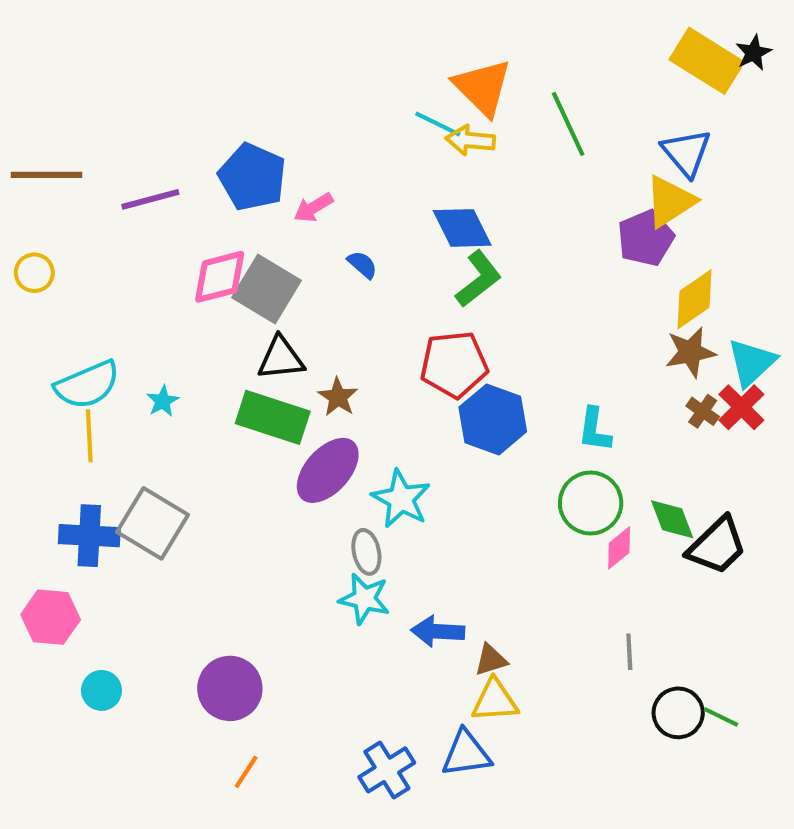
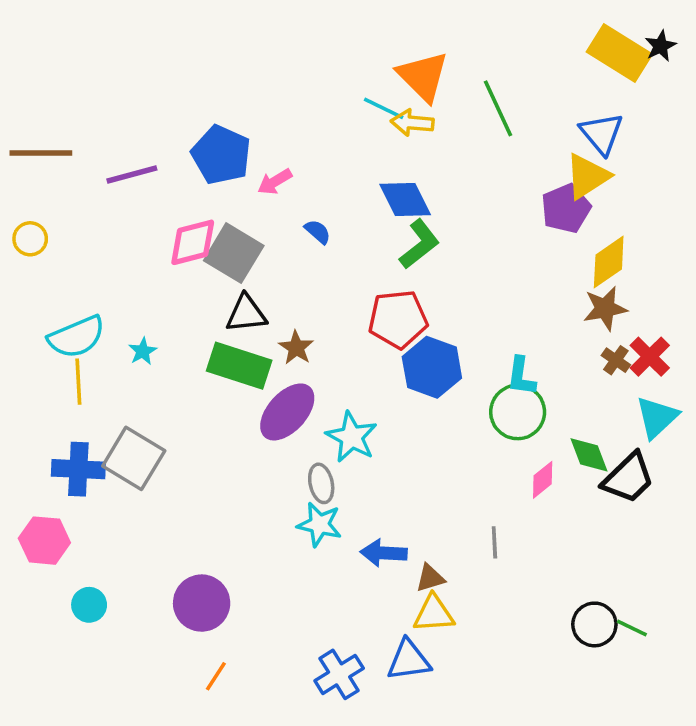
cyan triangle: (752, 362) -> (657, 417), moved
green circle: (591, 503) -> (518, 412), moved
gray line: (629, 652) -> (494, 542), moved

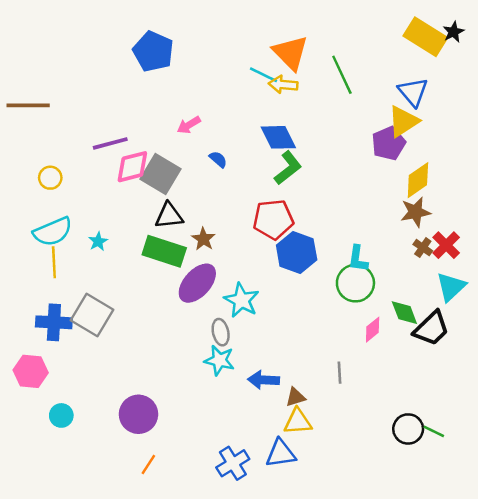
blue pentagon: (221, 155) -> (153, 51), moved
purple line: (132, 174) -> (110, 143), moved
yellow circle: (30, 239) -> (50, 178), moved

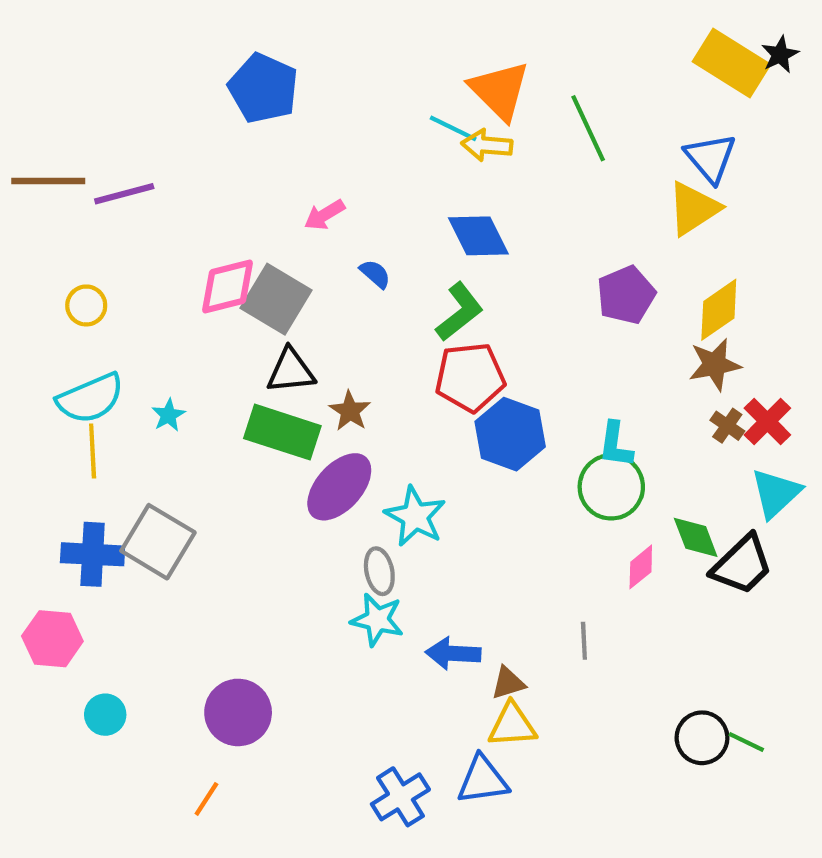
purple line: (110, 143) -> (124, 194), moved
purple pentagon: (389, 143) -> (626, 295), moved
green L-shape: (288, 168) -> (459, 312), moved
orange line: (148, 465) -> (206, 799), moved

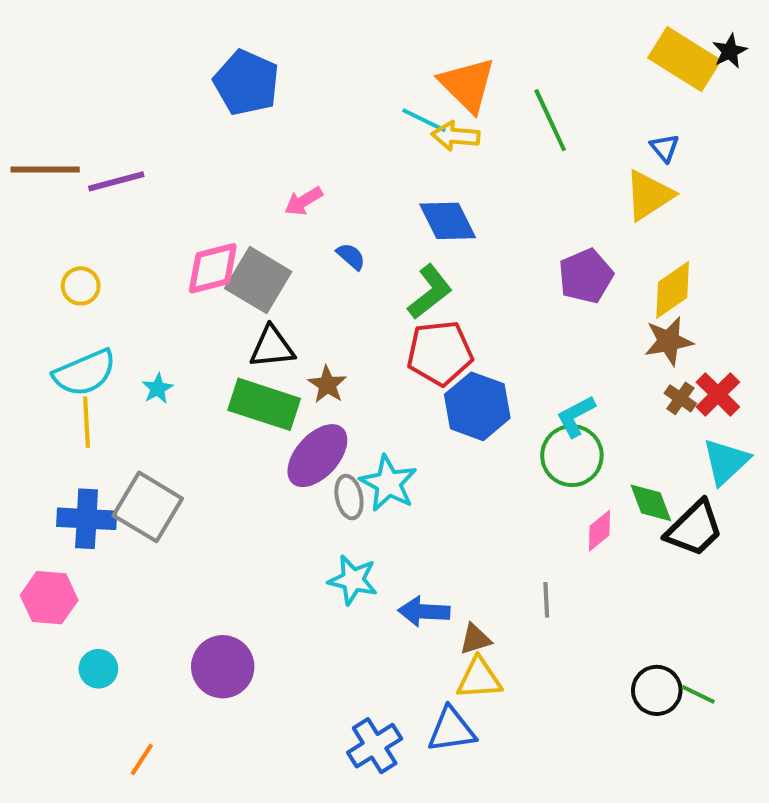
blue triangle: (710, 158) -> (665, 148), size x0.6
cyan L-shape: (616, 445) -> (576, 416), turned 54
gray ellipse: (379, 571) -> (349, 497), moved
orange line: (206, 799) -> (142, 759), moved

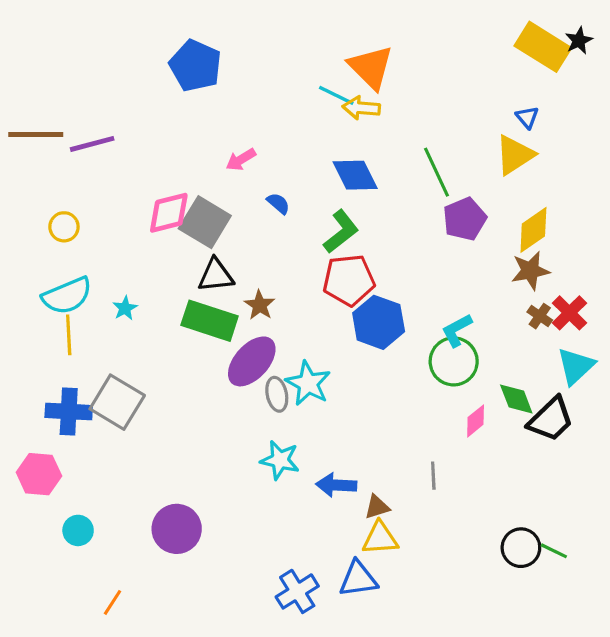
green line: (550, 120) -> (436, 172), moved

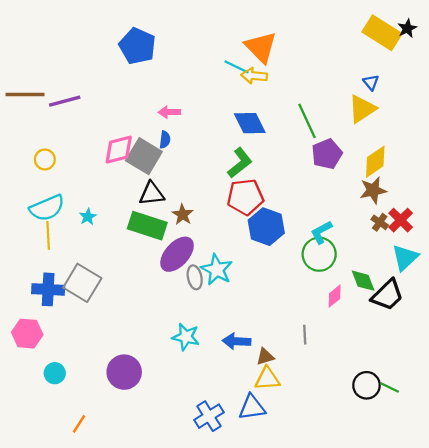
pink arrow: (241, 160) -> (169, 112), turned 30
blue semicircle: (278, 203) -> (165, 140), moved, turned 56
cyan star: (280, 460) -> (186, 337), moved

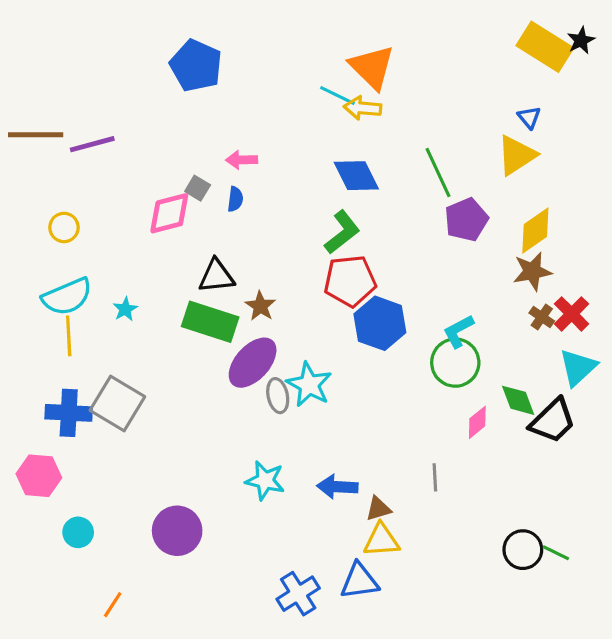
gray square: (144, 156) -> (198, 188), moved, size x0.5

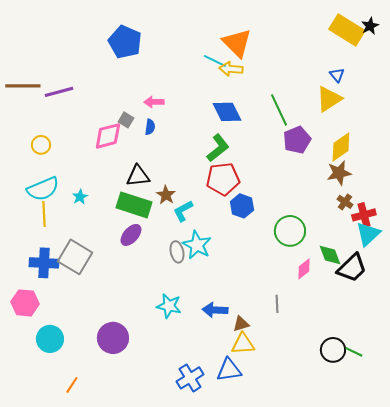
red cross: (572, 314) -> (364, 215), moved, turned 30
blue hexagon: (380, 323) -> (242, 206), size x0.7
cyan L-shape: (458, 331) -> (183, 211), moved
purple ellipse: (253, 363) -> (131, 235), moved, size x0.7
cyan circle: (78, 532) -> (50, 339), size x1.4

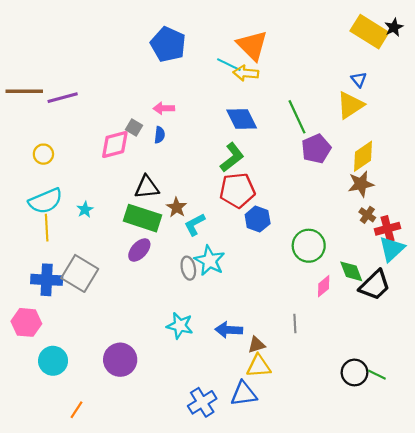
blue pentagon: (125, 42) -> (168, 44), moved

